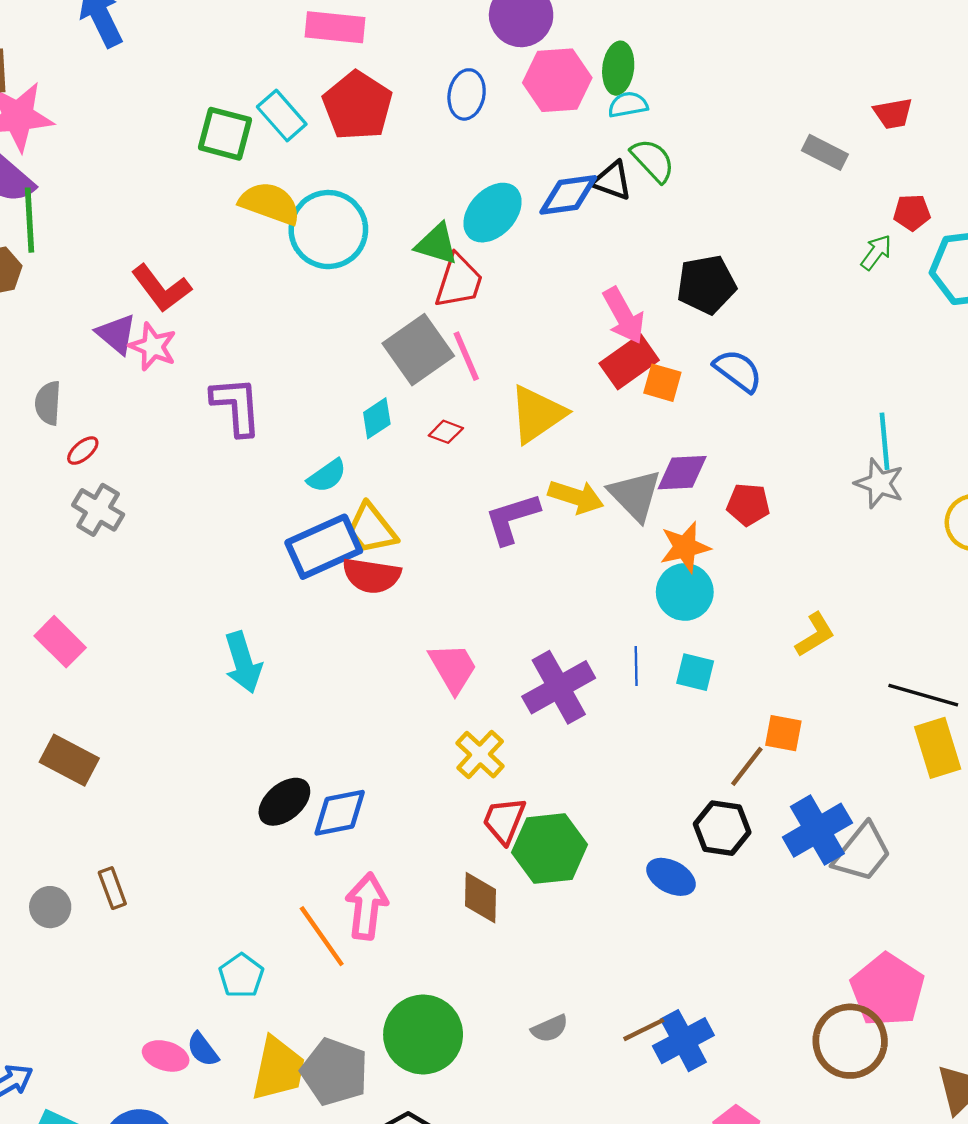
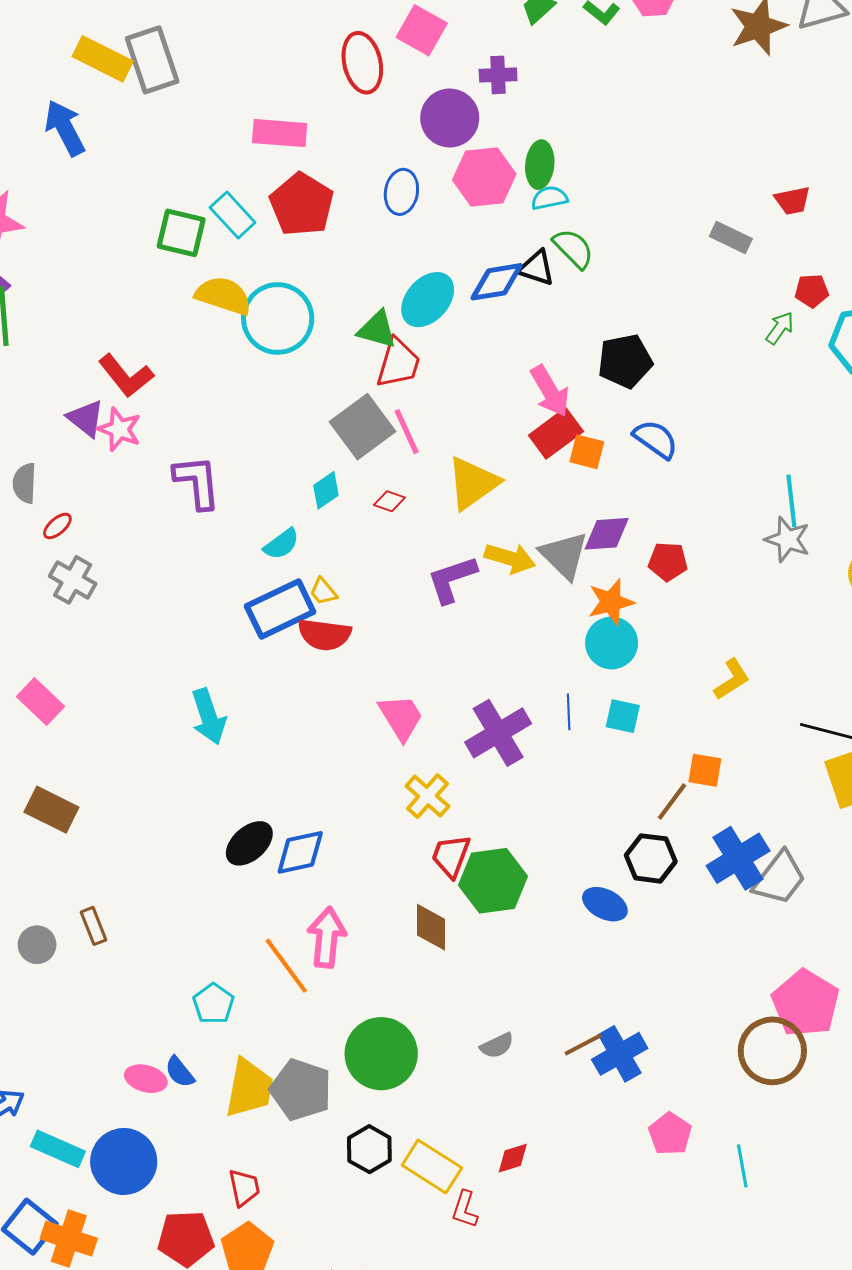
yellow trapezoid: (371, 529) -> (323, 591), size x0.6

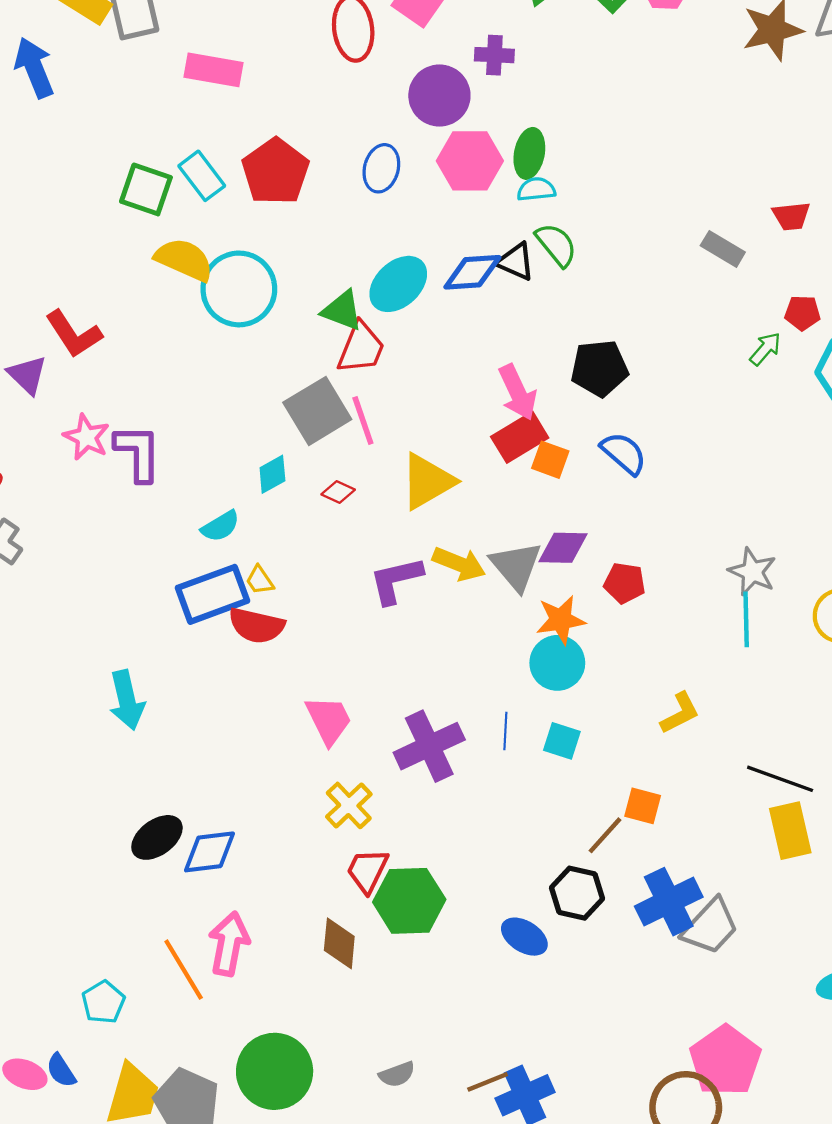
pink rectangle: (280, 133) -> (213, 70), moved
pink star: (119, 429) -> (86, 437), moved
cyan line: (791, 501) -> (746, 619), moved

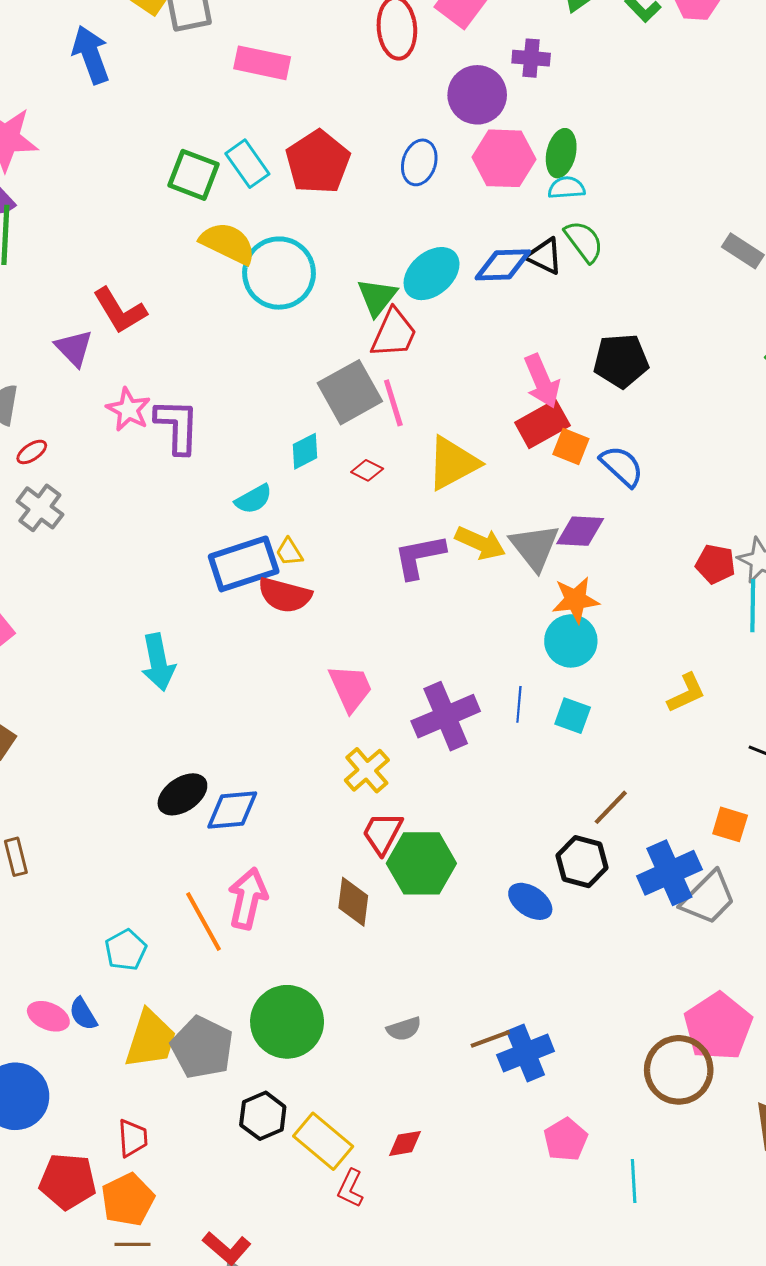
green triangle: (342, 311) -> (377, 297), turned 45
blue semicircle: (624, 453) -> (622, 466), moved
red pentagon: (625, 583) -> (715, 564), moved
orange square: (643, 806) -> (730, 824), moved

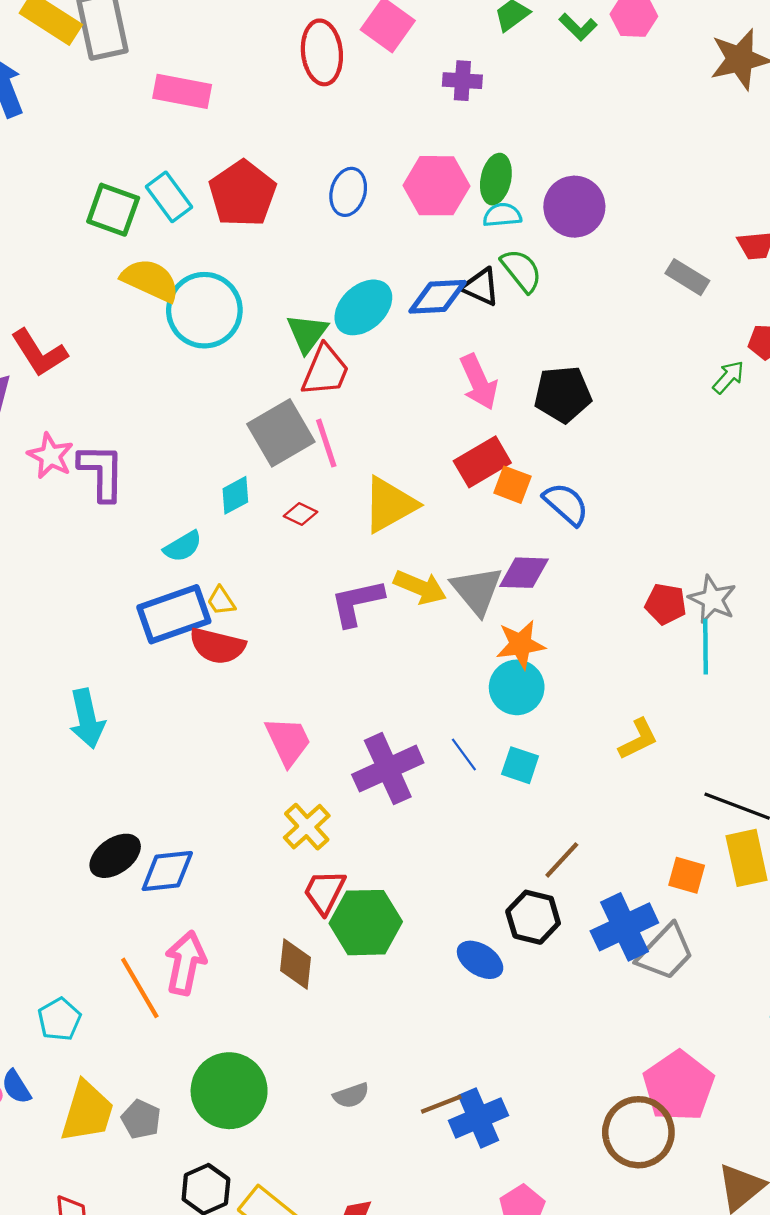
purple circle: (477, 95) -> (574, 207), moved
pink arrow: (542, 381) -> (479, 382), moved
blue line: (519, 704) -> (464, 755), turned -40
gray pentagon: (202, 1047) -> (141, 1119), size x0.6

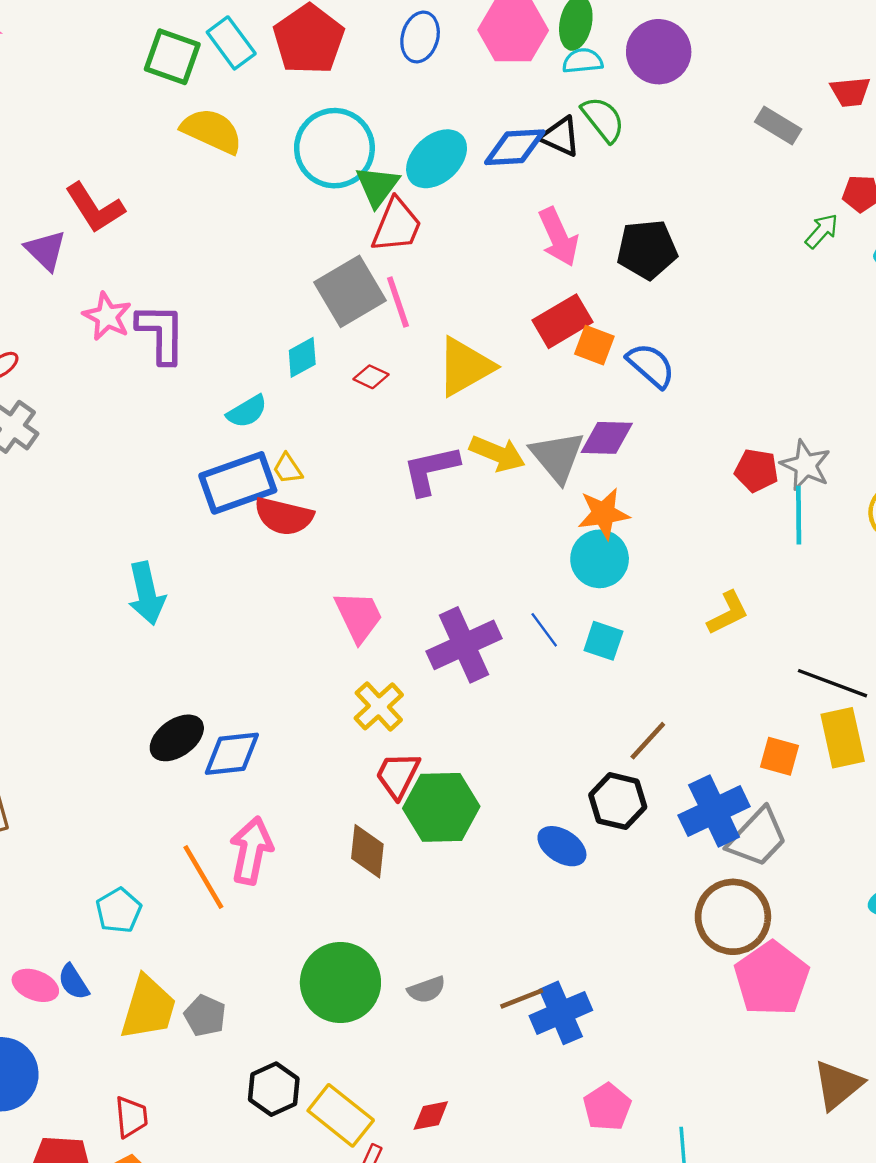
cyan circle: (204, 310) -> (334, 148), moved
green circle: (229, 1091) -> (340, 982), moved
brown circle: (638, 1132) -> (733, 917), moved

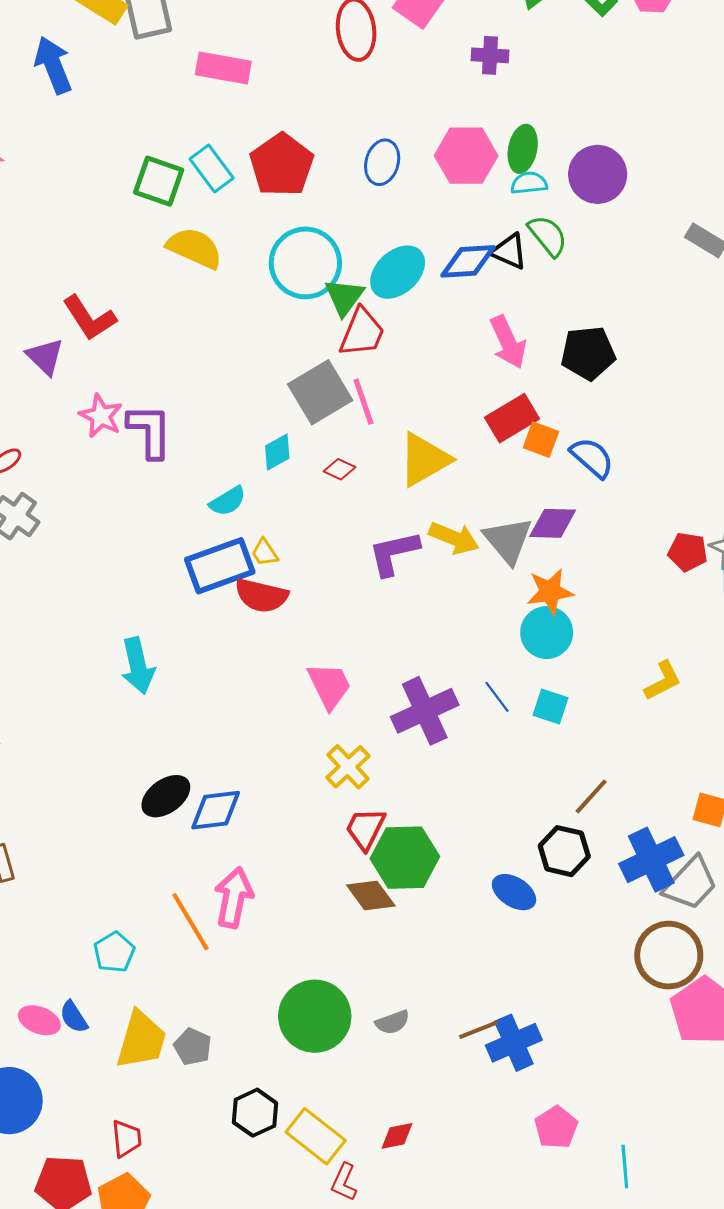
brown diamond: (367, 851) -> (371, 895), moved, turned -42

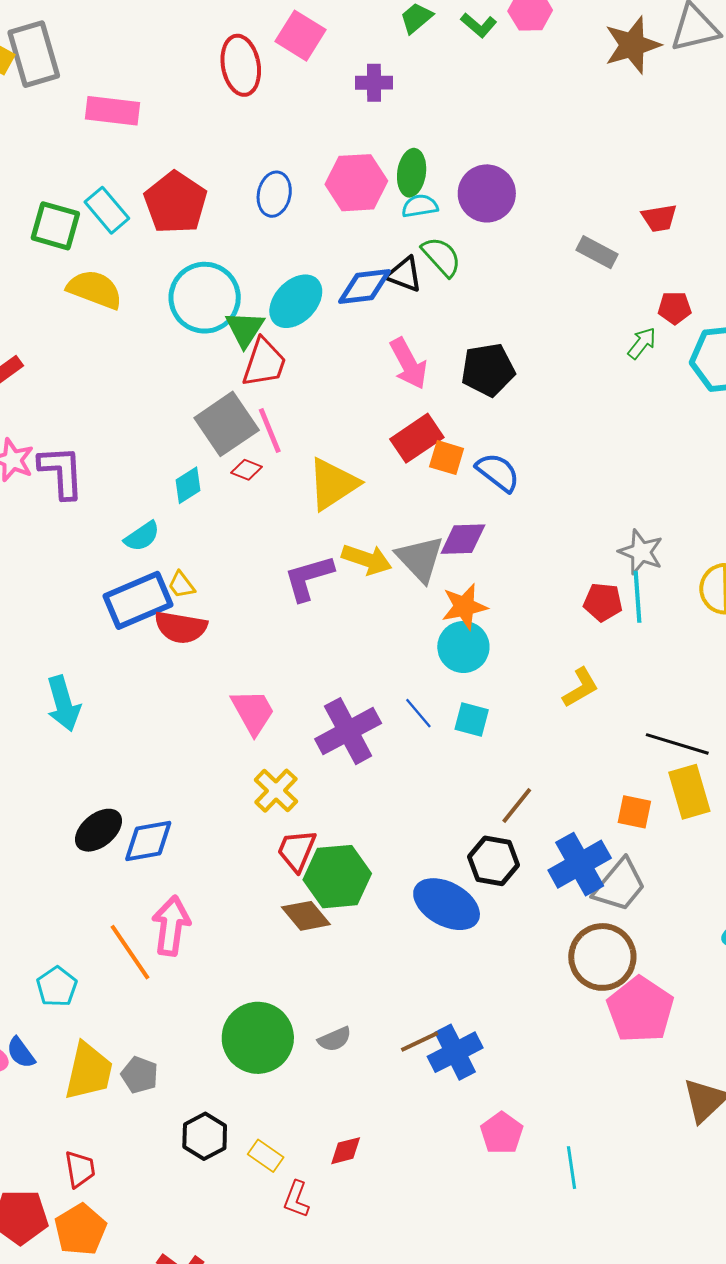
red diamond: (339, 469) -> (247, 470), moved
red pentagon: (688, 552) -> (603, 602), moved
blue ellipse: (514, 892) -> (447, 904), size x1.5
yellow rectangle: (316, 1136) -> (266, 1156), size x0.6

